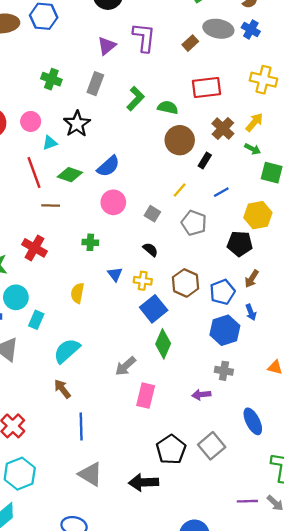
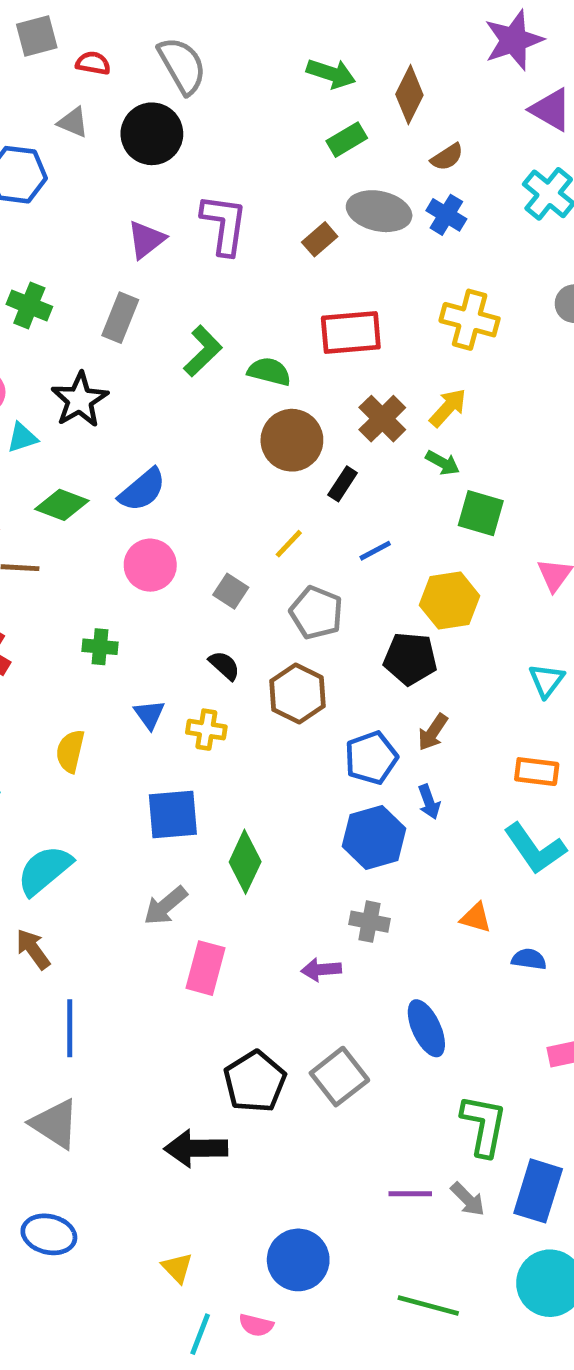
brown hexagon: (185, 283) -> (298, 694), moved
blue square: (154, 309) -> (173, 815), moved, turned 32
gray triangle: (90, 474) -> (55, 1124), moved

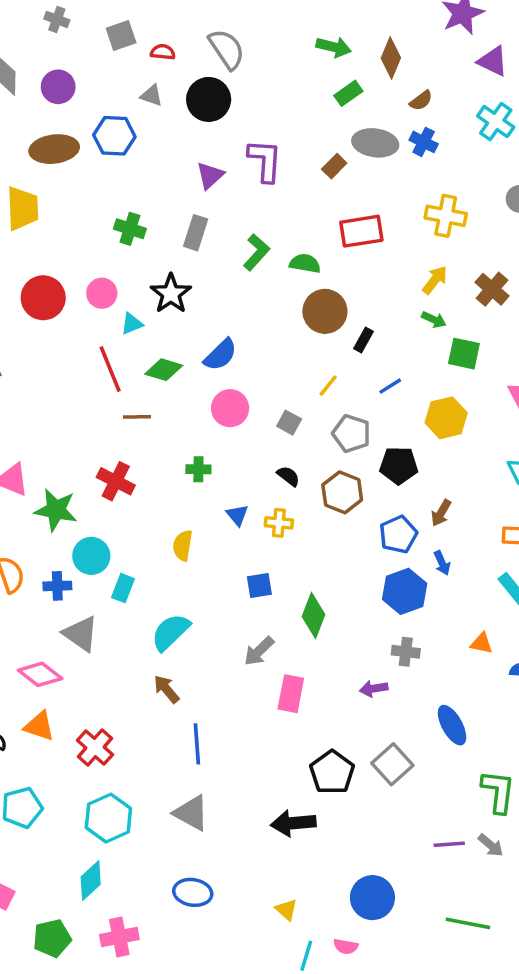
brown cross: (382, 419) -> (492, 289), moved
black pentagon: (410, 659) -> (399, 465), moved
blue square: (173, 815) -> (259, 585), size x0.7

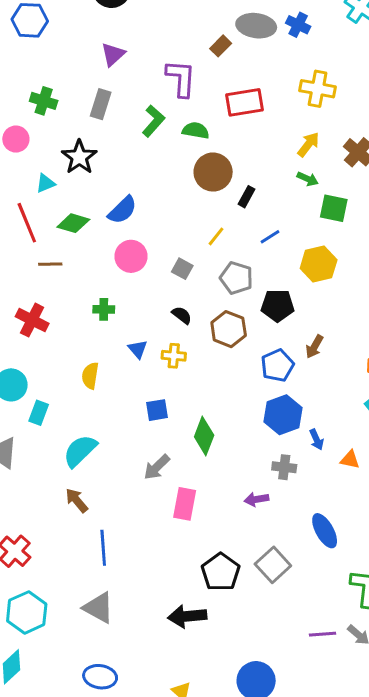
purple L-shape: (265, 161) -> (181, 78), moved
pink circle: (102, 293) -> (16, 139), moved
blue arrow: (442, 563) -> (317, 439), moved

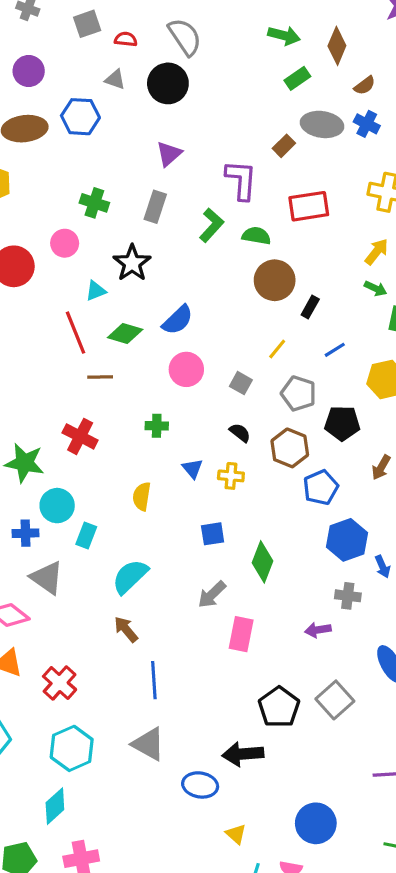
blue pentagon: (277, 365) -> (321, 487), moved
blue ellipse: (100, 677) -> (200, 785), moved

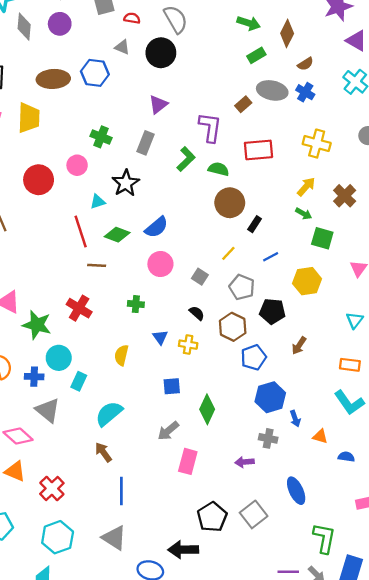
purple circle: (29, 71) -> (60, 24), moved

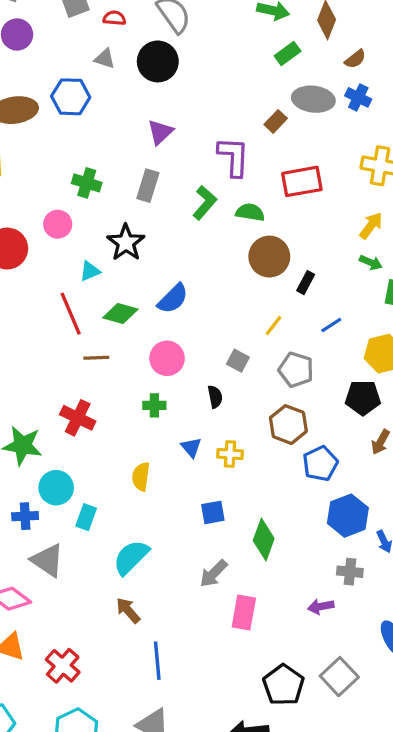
pink circle: (160, 264) -> (167, 358), moved
black pentagon: (272, 311) -> (363, 398), moved
black semicircle: (197, 313) -> (215, 397), moved, turned 42

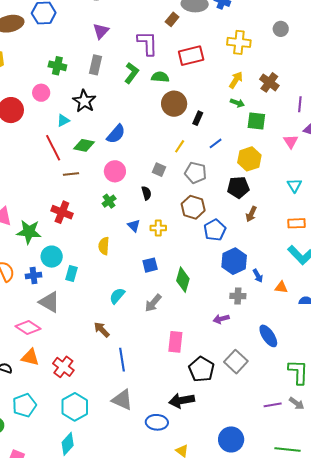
green cross: (154, 405) -> (109, 201), turned -32
cyan semicircle: (131, 557) -> (117, 296), moved, size x0.7
pink rectangle: (244, 613) -> (175, 342), moved

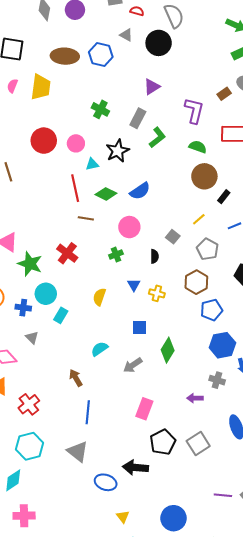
green L-shape: (132, 73) -> (157, 138), moved
pink circle: (41, 93) -> (76, 143), moved
gray triangle: (49, 302) -> (32, 338), size x0.6

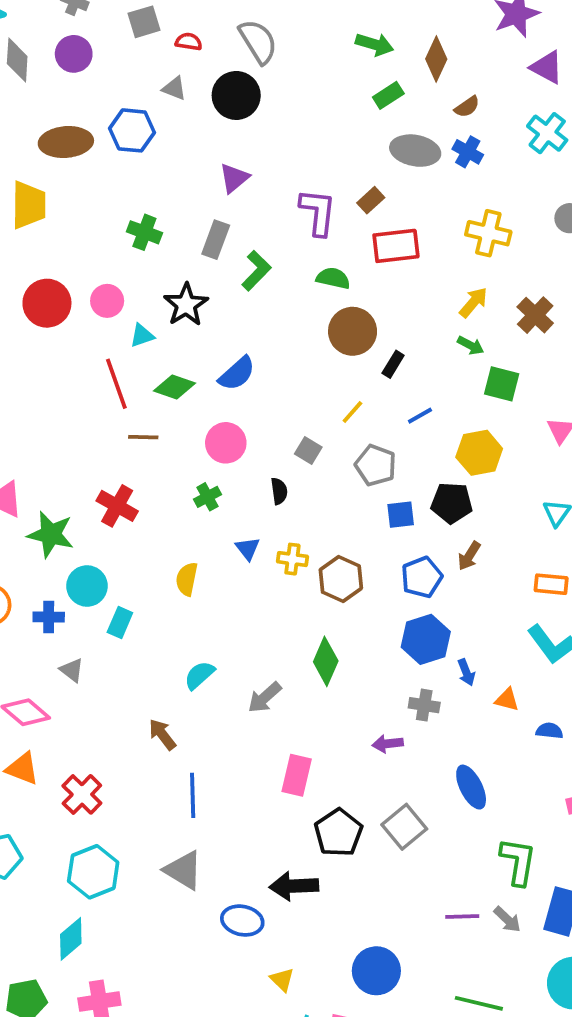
brown rectangle: (224, 94) -> (371, 200), moved
brown hexagon: (196, 282) -> (341, 579), moved
blue pentagon: (211, 310) -> (422, 577), moved
blue square: (139, 327) -> (401, 515), moved

